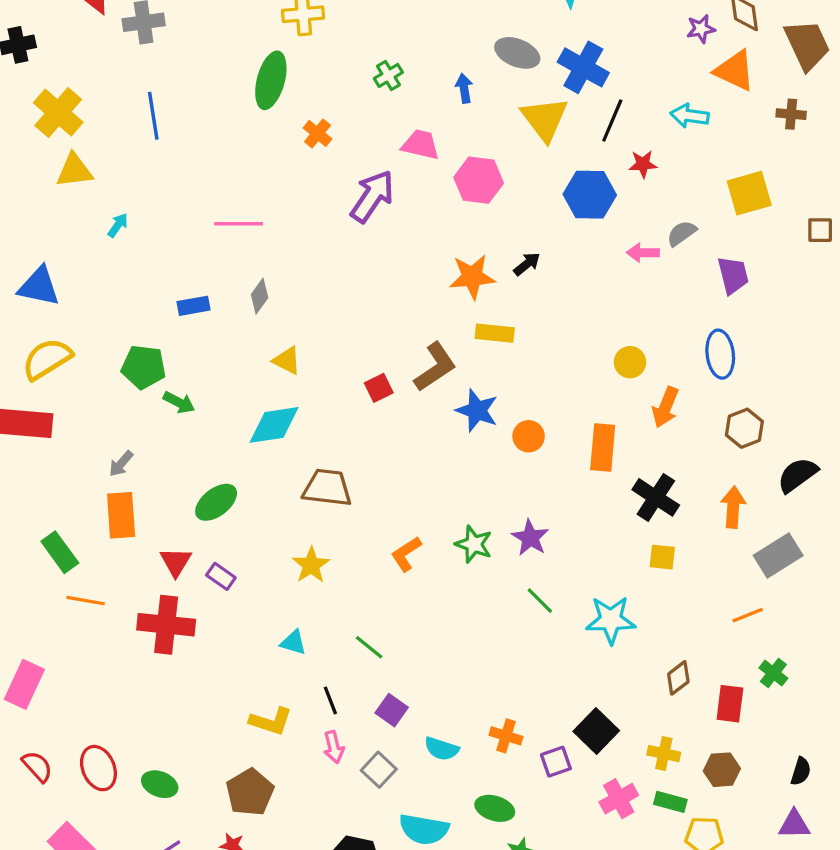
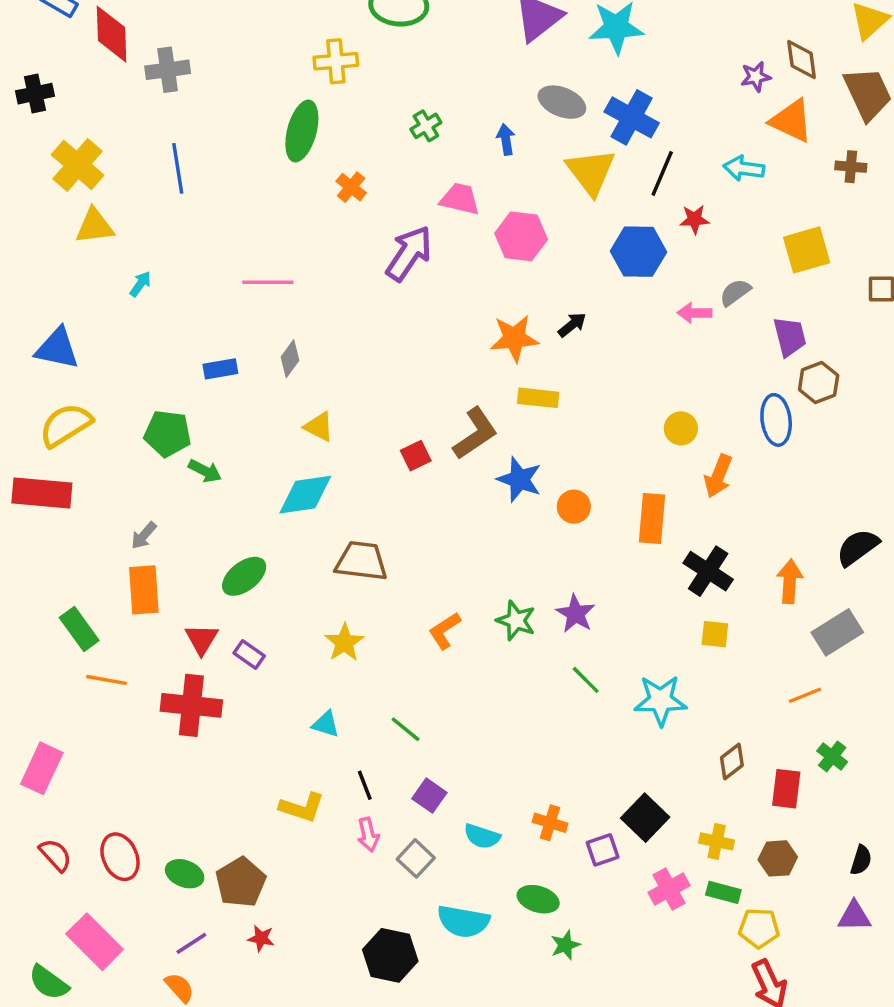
brown hexagon: (744, 428) -> (819, 383), moved
brown pentagon: (250, 792) -> (241, 882), moved

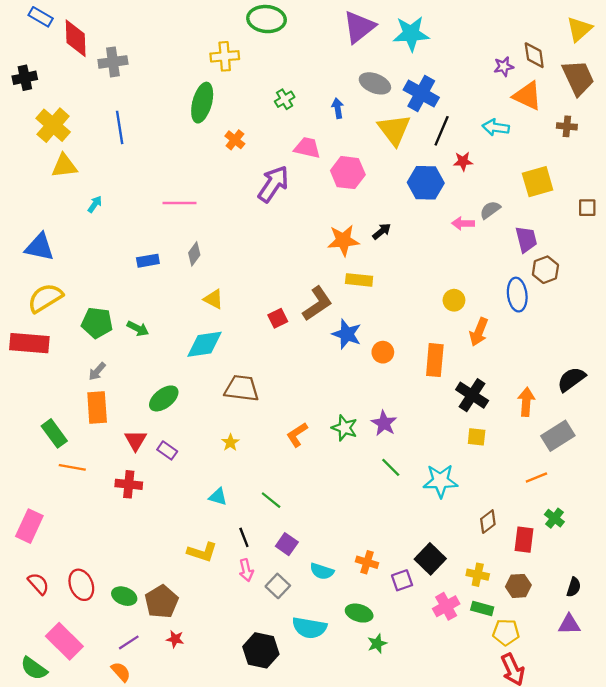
green pentagon: (168, 434) -> (97, 323), moved
yellow star: (344, 643) -> (230, 443), size x0.7
red cross: (191, 705) -> (129, 484), size x0.7

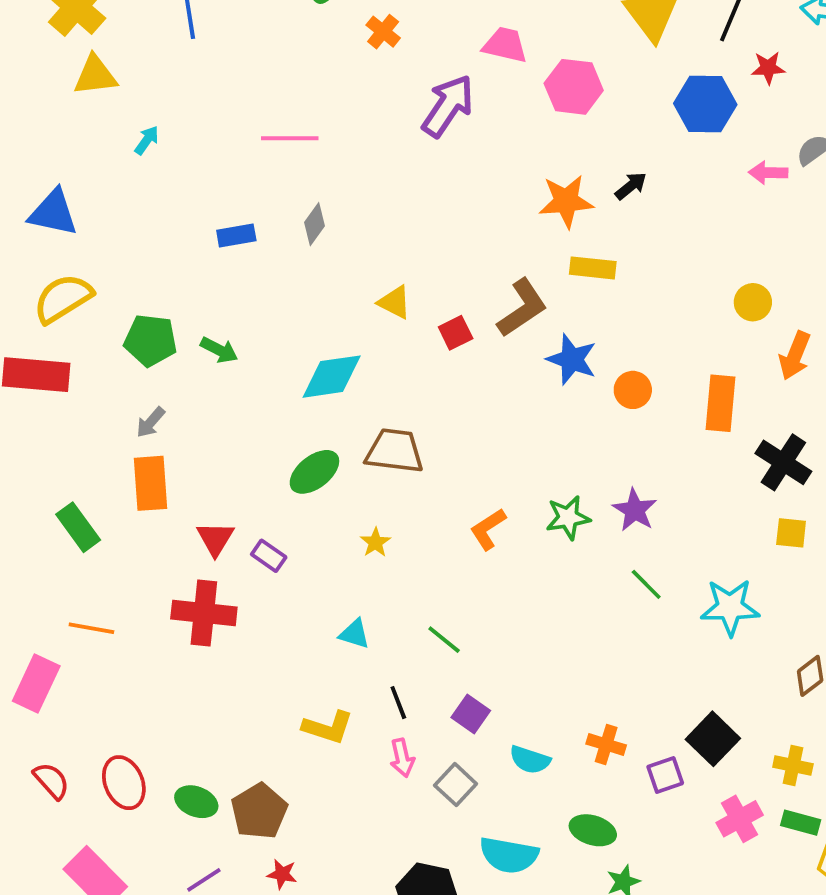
yellow triangle: (213, 299) -> (395, 302), moved
green ellipse: (164, 398) -> (314, 472), moved
green star: (344, 428) -> (568, 518), turned -30
orange line: (72, 467) -> (91, 628), moved
red cross: (129, 484) -> (204, 613), size x1.4

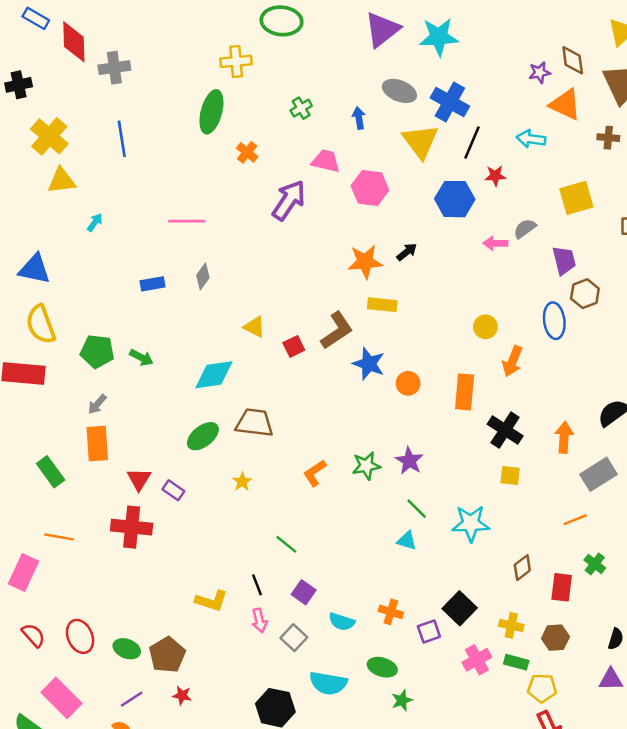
yellow semicircle: (63, 298) -> (41, 324), turned -78
cyan triangle: (354, 634) -> (407, 541), moved

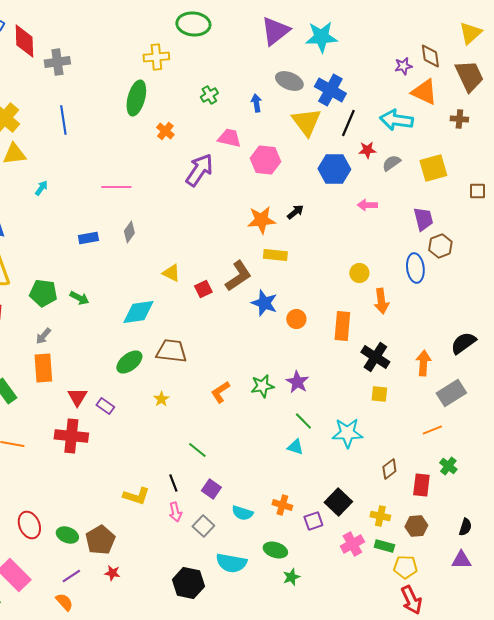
cyan arrow: (531, 139) -> (396, 120), size x1.4
gray semicircle: (525, 229) -> (391, 163), moved
orange arrow: (512, 361) -> (381, 301), turned -30

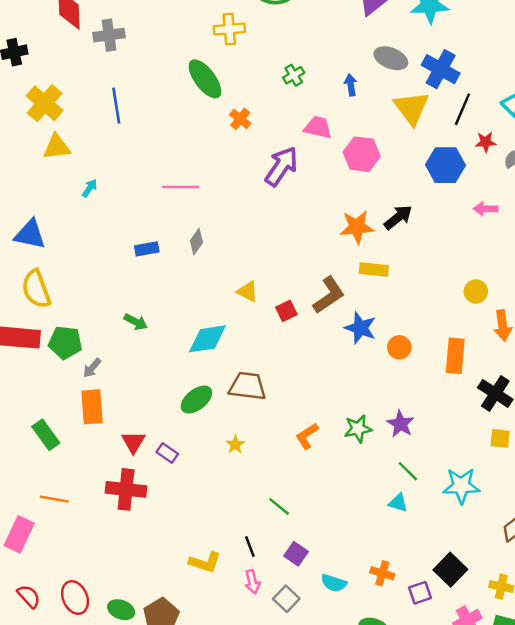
green ellipse: (136, 98) -> (205, 79), turned -52
black arrow: (295, 212) -> (398, 217), size x1.4
green pentagon: (43, 293) -> (65, 342), moved

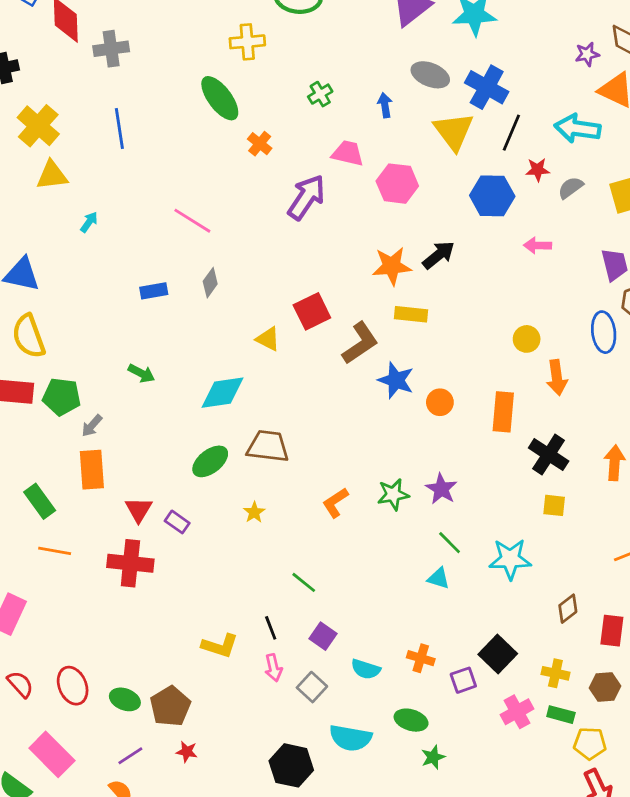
pink line: (181, 187) -> (192, 221), turned 32
red square: (286, 311) -> (312, 311), moved, size x1.5
orange line: (54, 499) -> (55, 551), moved

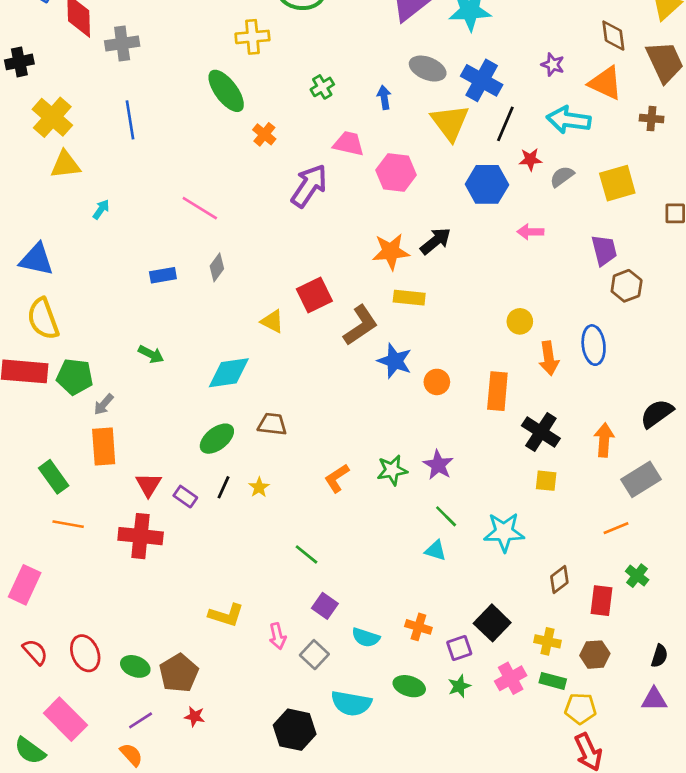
purple star: (587, 54) -> (553, 65), moved, turned 30
blue ellipse: (604, 332) -> (594, 345), moved
brown trapezoid: (268, 446) -> (272, 424), size x0.7
black line: (271, 628) -> (224, 487), moved, turned 45
green star: (433, 757) -> (459, 686), moved

